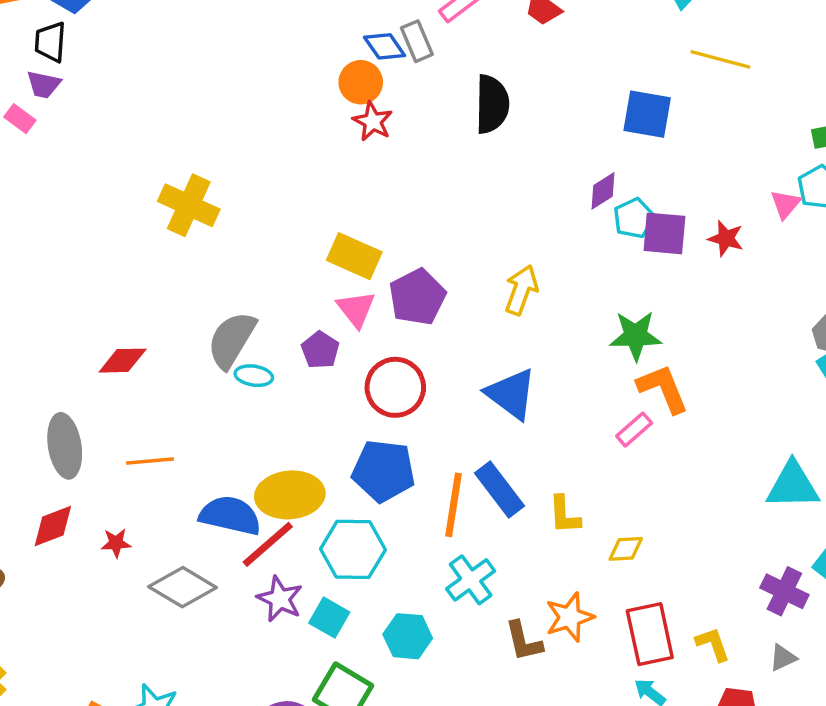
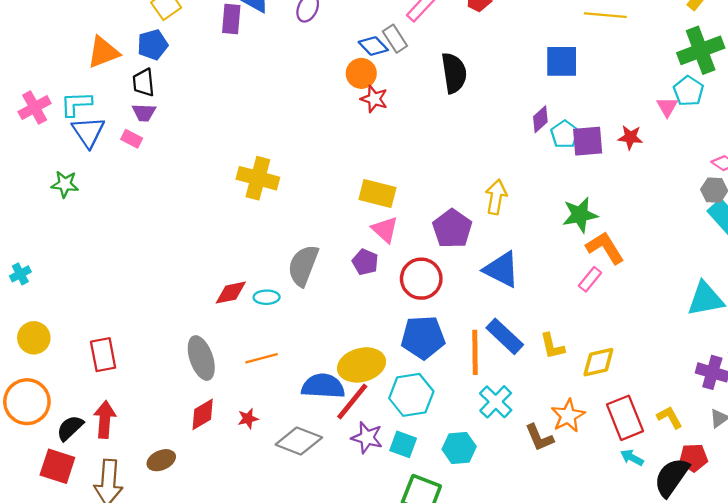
purple pentagon: (417, 297) -> (452, 229), moved
cyan ellipse: (254, 376) -> (267, 297), moved
yellow diamond: (626, 549) -> (598, 362), size x1.4

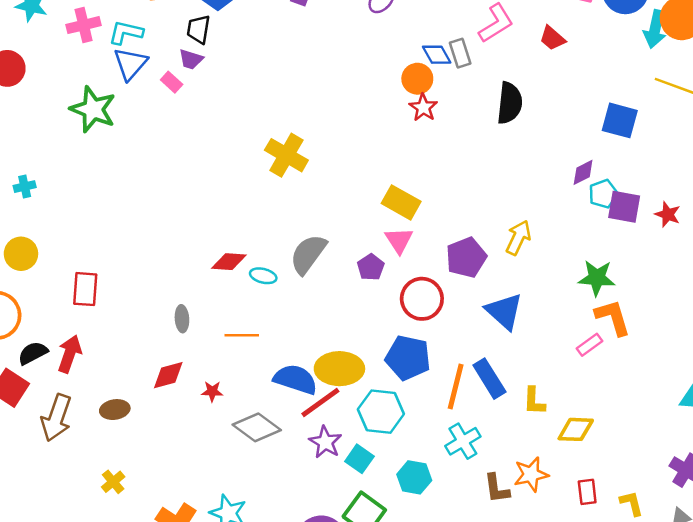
green star: (65, 184) -> (93, 109), size x1.6
gray ellipse: (201, 358) -> (182, 319), size x0.6
red rectangle: (625, 418) -> (587, 492), size x0.6

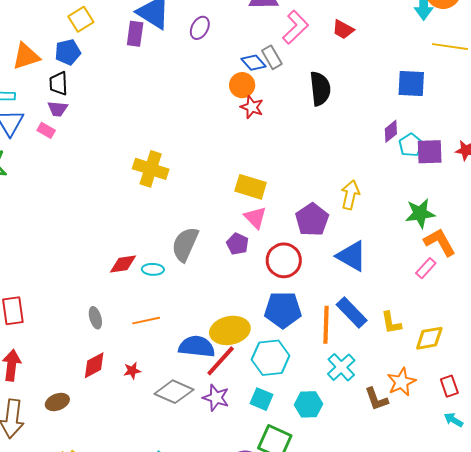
purple star: (325, 442) -> (216, 398), moved

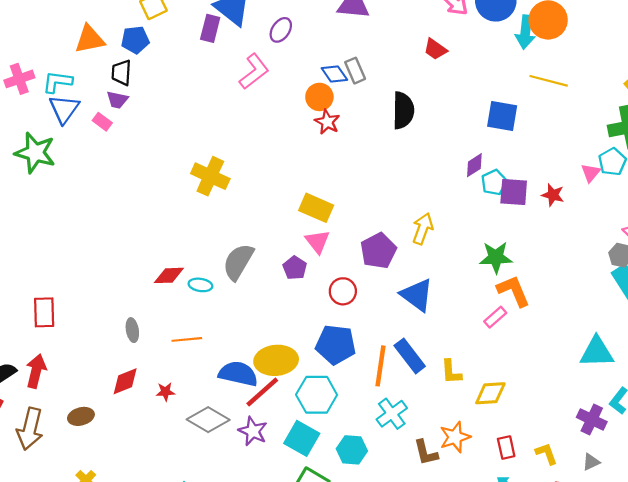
pink L-shape: (295, 27) -> (254, 71), moved
red circle: (284, 260) -> (343, 291), size x0.7
cyan square: (262, 399) -> (302, 438), size x1.4

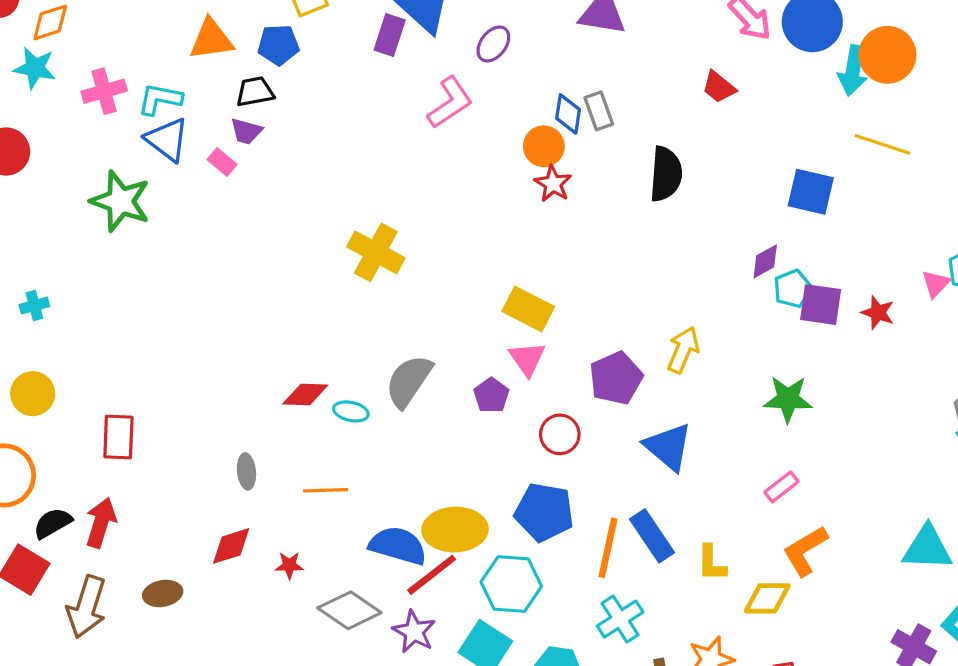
black trapezoid: (121, 73) -> (255, 92), turned 72
blue diamond: (334, 74) -> (568, 114), turned 40
blue triangle: (64, 109) -> (167, 140), turned -32
orange L-shape: (513, 291) -> (805, 551), moved, turned -102

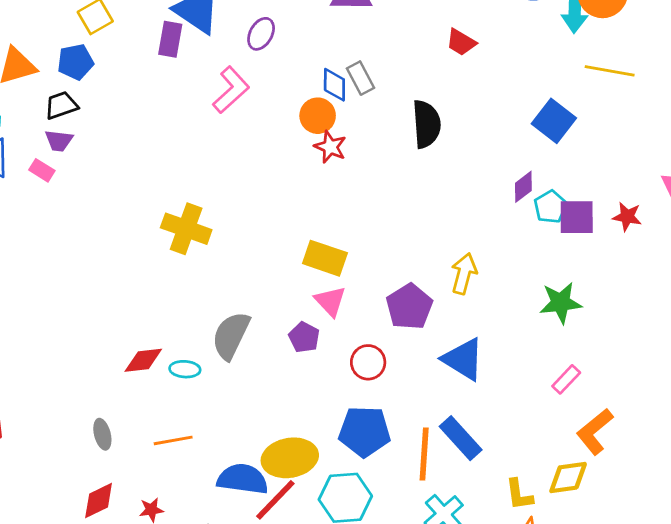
blue square: (811, 192) -> (554, 121), turned 33
yellow L-shape: (711, 563) -> (519, 495), moved

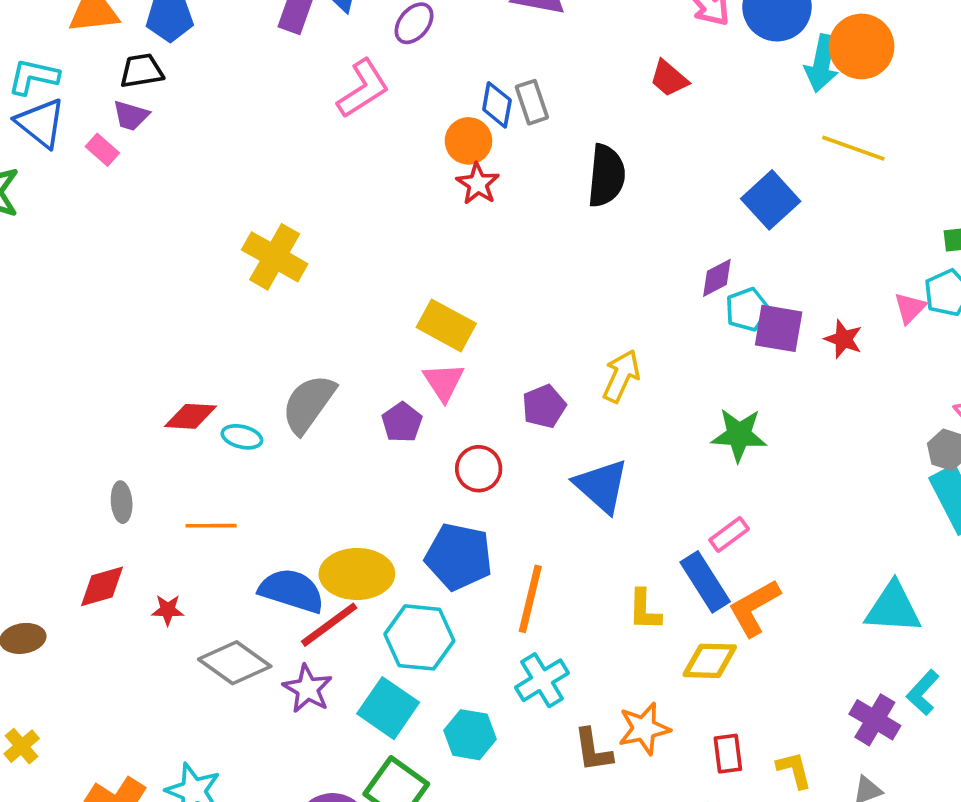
purple pentagon: (409, 307) -> (544, 406), size x0.7
blue rectangle: (461, 438) -> (705, 582), moved
yellow L-shape: (519, 495) -> (644, 610), moved

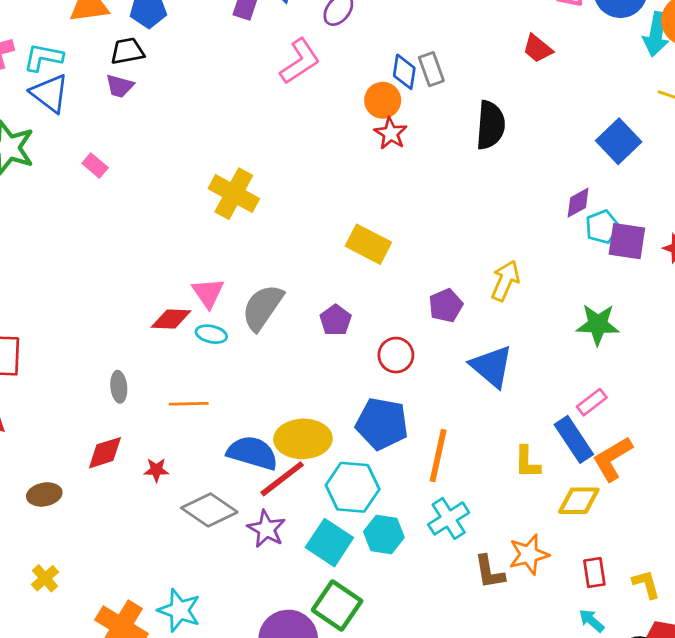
pink rectangle: (102, 150) -> (95, 165), moved
pink triangle: (444, 382) -> (208, 293), moved
cyan hexagon: (470, 735) -> (384, 535), moved

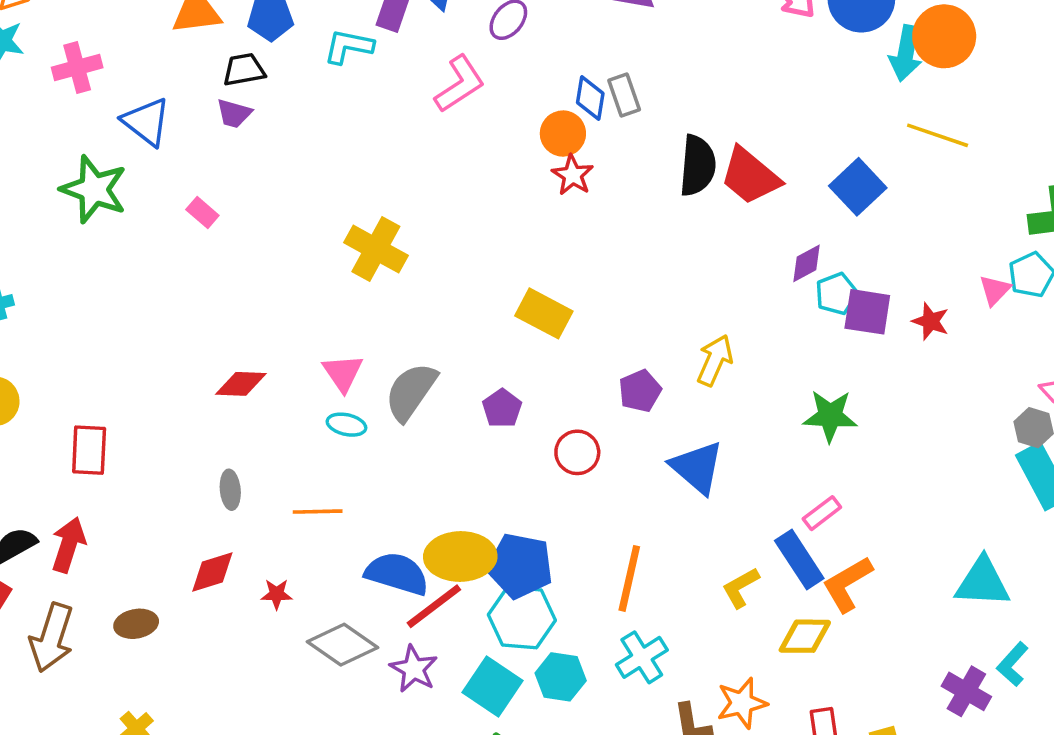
red trapezoid: (538, 48) -> (750, 176), moved, size x1.6
cyan L-shape: (43, 57) -> (348, 46), moved
red diamond: (171, 319) -> (241, 384), moved
blue pentagon: (382, 424) -> (520, 566), moved
yellow L-shape: (527, 462) -> (741, 588), turned 60

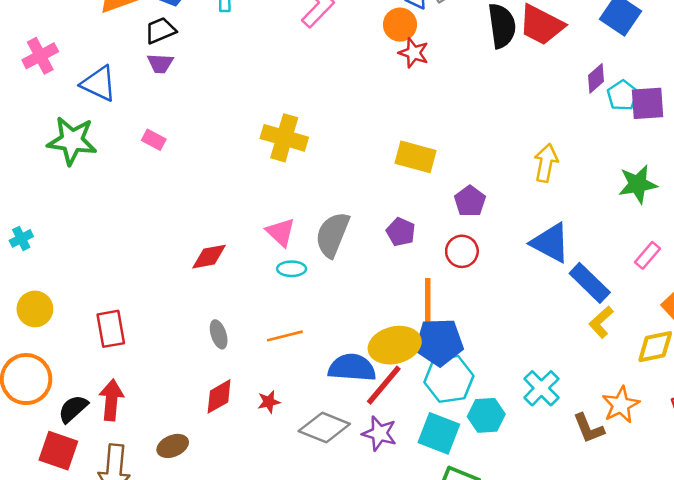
purple pentagon: (640, 391) -> (470, 201), moved
blue rectangle: (799, 559) -> (590, 283), moved
orange line: (629, 578) -> (428, 303), moved

